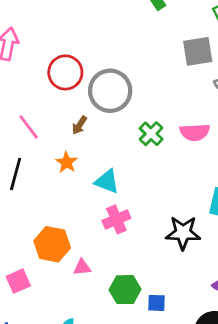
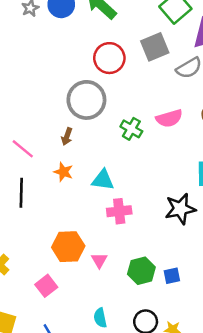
red circle: (65, 72) -> (109, 58), moved
pink cross: (116, 219) -> (119, 211), turned 30
pink triangle: (82, 267) -> (99, 260), turned -42

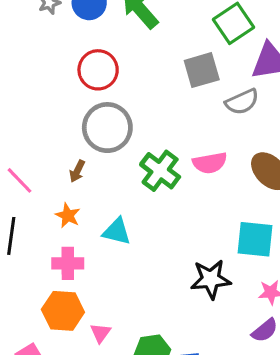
red circle: (109, 58) -> (98, 70), moved
green cross: (131, 129) -> (160, 171), size x1.4
pink cross: (119, 211) -> (68, 263), moved

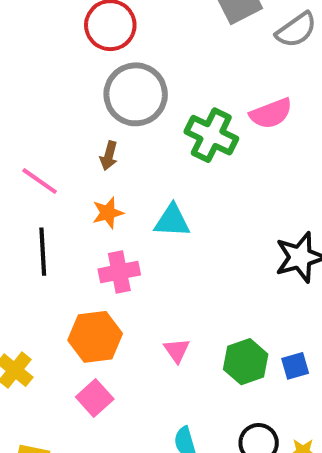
orange star: (68, 215) -> (108, 213), turned -30
orange hexagon: (63, 311) -> (95, 337), moved

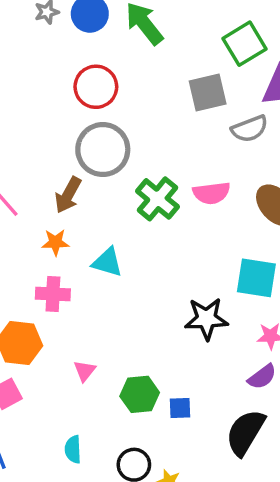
brown arrow: (109, 156) -> (68, 195), size x1.5

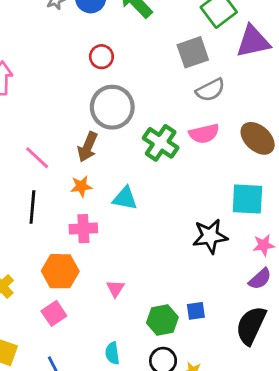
red circle: (96, 87) -> (101, 57), size x0.7
gray semicircle: (250, 129) -> (210, 90), moved
green hexagon: (140, 394) -> (162, 320), moved

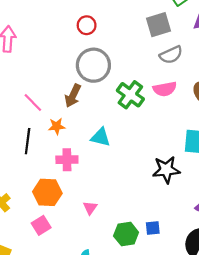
orange star: (81, 186) -> (57, 126), moved

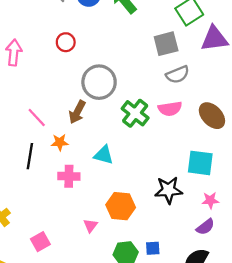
red circle: (87, 25) -> (66, 42), moved
orange hexagon: (47, 192) -> (121, 206), moved

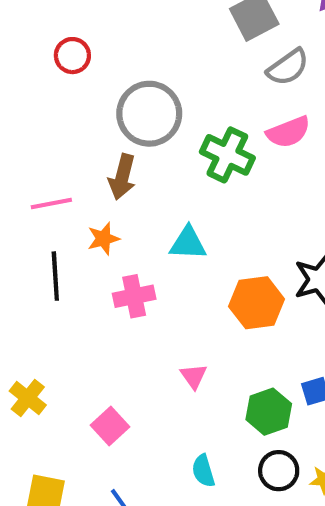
pink line: (37, 117) -> (51, 203), turned -45
orange hexagon: (121, 206) -> (257, 303), moved

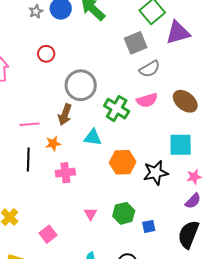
cyan triangle: (188, 243) -> (93, 137), moved
orange hexagon: (257, 303) -> (123, 162), moved
green hexagon: (269, 412) -> (124, 213), moved

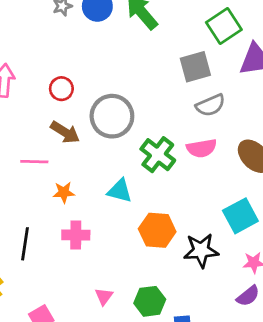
red circle: (46, 54) -> (61, 89), moved
brown arrow: (65, 115) -> (65, 132), moved, turned -85
cyan square: (181, 145) -> (240, 216), turned -35
black line: (28, 159) -> (25, 244), moved

